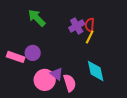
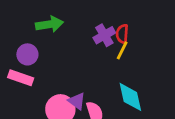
green arrow: (37, 18) -> (49, 24), turned 126
purple circle: (33, 53) -> (27, 54), moved

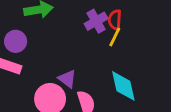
purple triangle: (77, 101) -> (67, 79), moved

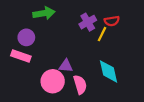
red semicircle: (115, 20) -> (112, 21), moved, turned -104
purple triangle: (67, 79) -> (66, 66), turned -32

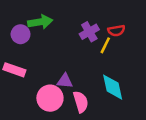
purple circle: (26, 37) -> (21, 34), moved

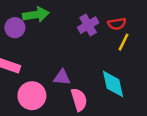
yellow line: (105, 45) -> (123, 42), moved
pink circle: (50, 98) -> (32, 96), moved

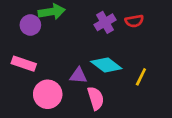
yellow line: (123, 42) -> (141, 77), moved
cyan diamond: (113, 84) -> (106, 65), moved, turned -40

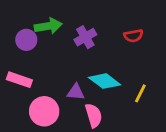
purple cross: (105, 22) -> (85, 37), moved

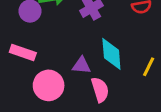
cyan diamond: (105, 81) -> (111, 54), turned 48

